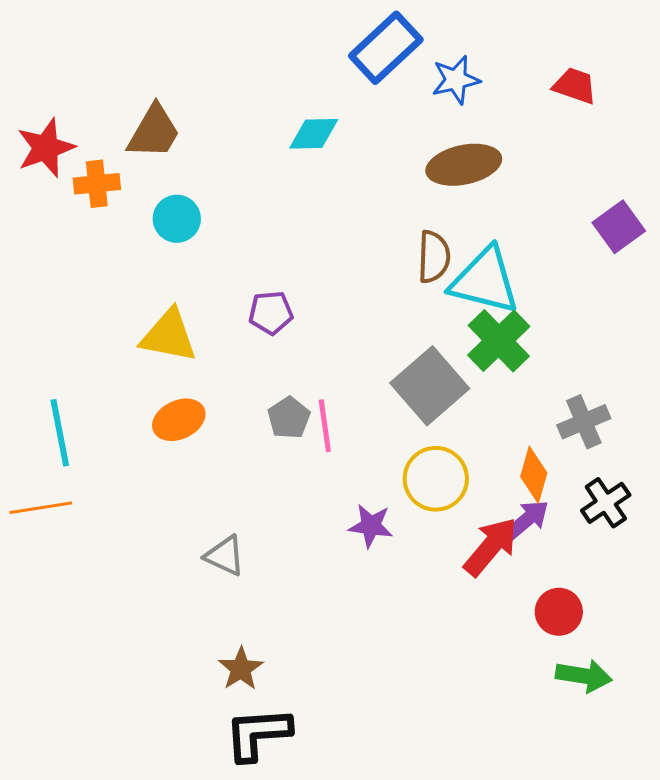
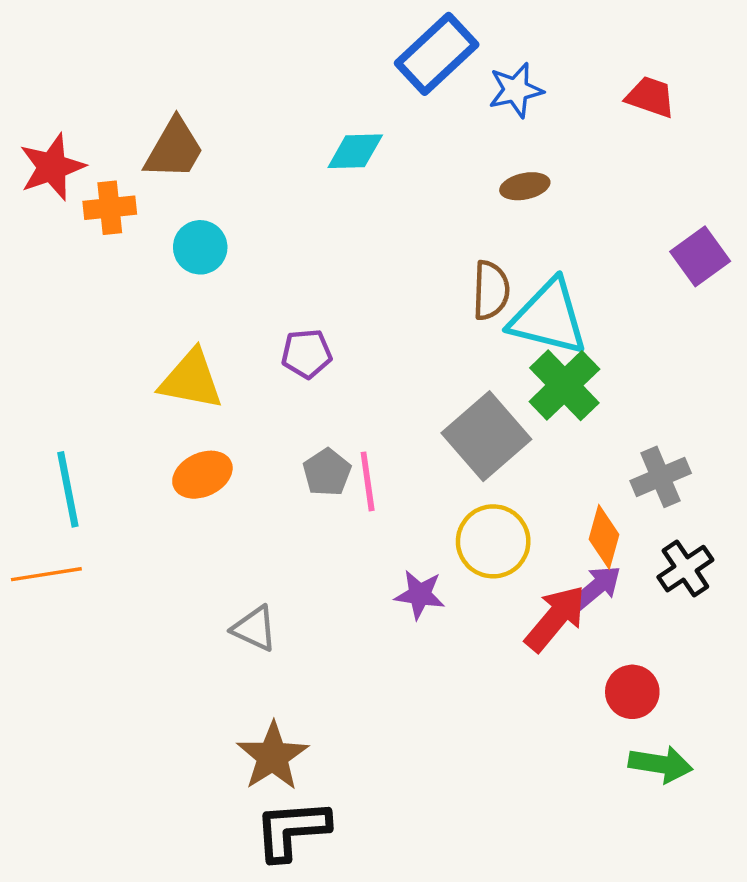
brown ellipse: (464, 165) -> (525, 186), size x0.6
brown star: (241, 669) -> (273, 756), size x1.4

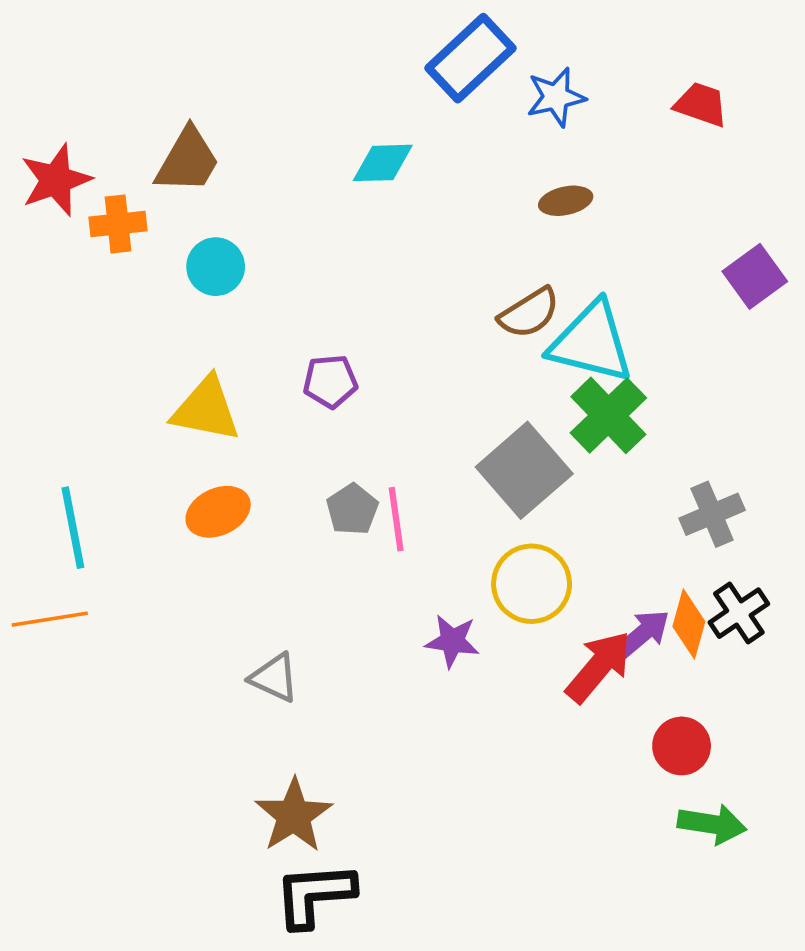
brown semicircle: (491, 290) -> (529, 313), turned 56
orange diamond: (604, 537) -> (689, 624), moved

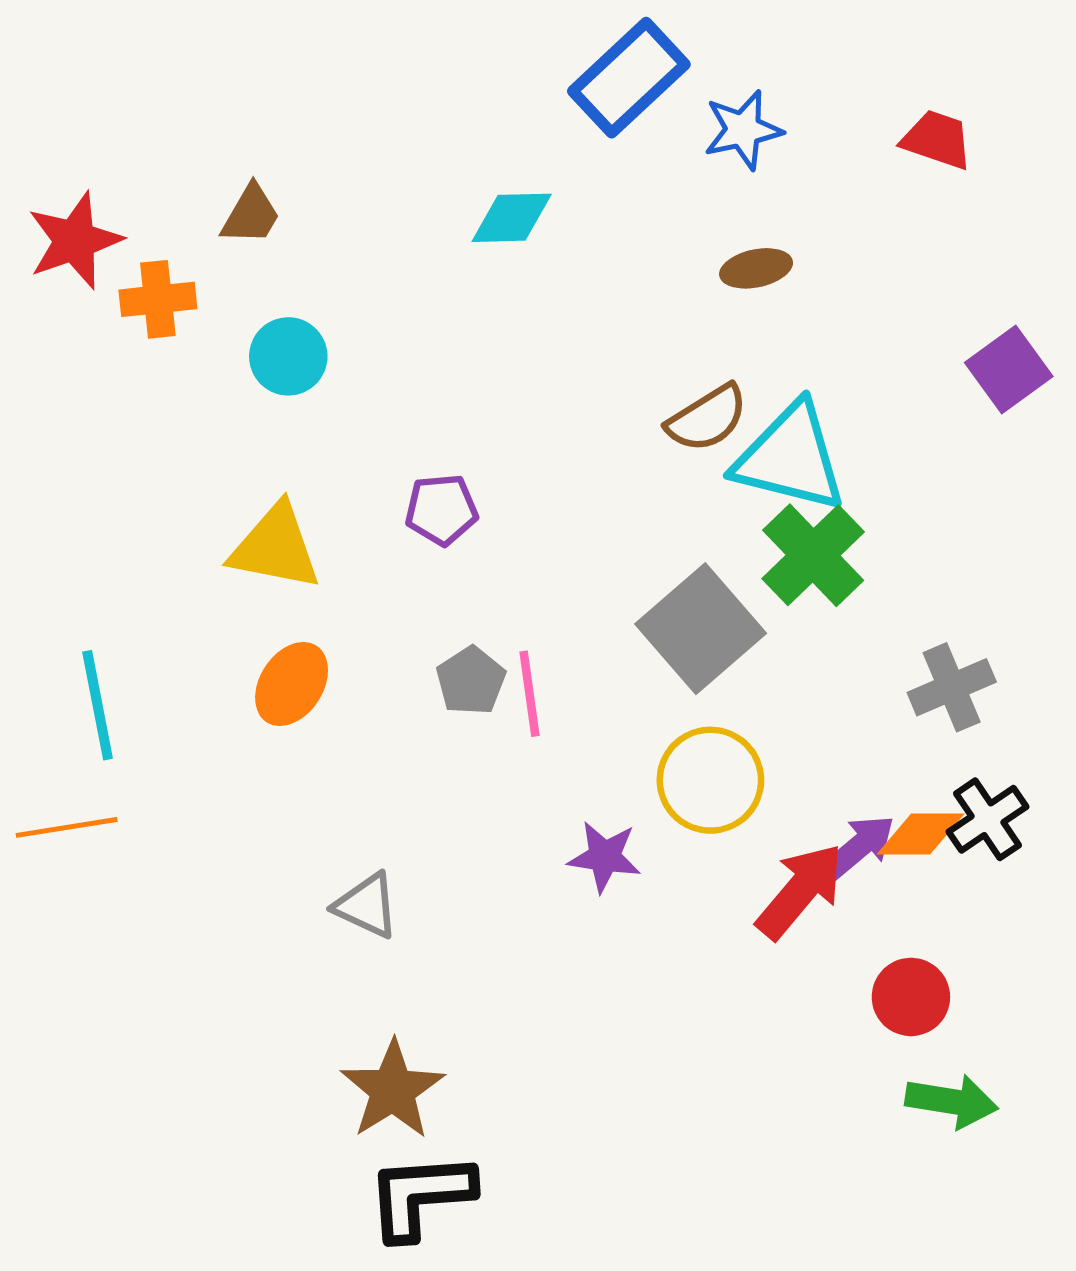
brown trapezoid: (188, 161) -> (251, 215), size x0.7
orange ellipse: (218, 512) -> (292, 684), turned -32
orange diamond: (689, 624) -> (921, 834), turned 74

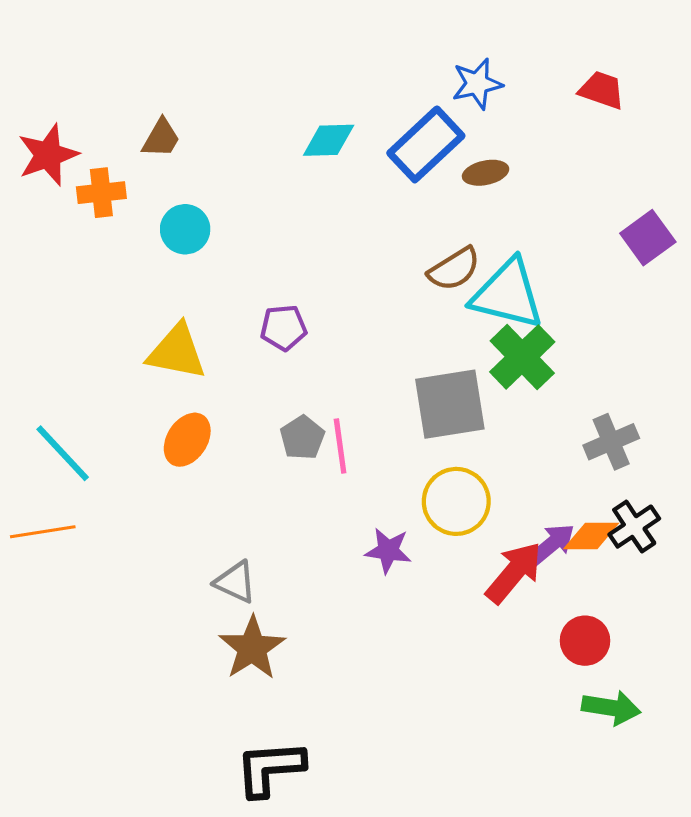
blue rectangle: (629, 78) -> (426, 144), moved
gray square: (701, 629) -> (450, 404), turned 32
cyan line: (98, 705) -> (63, 453), turned -32
brown star: (393, 1090) -> (252, 648), moved

